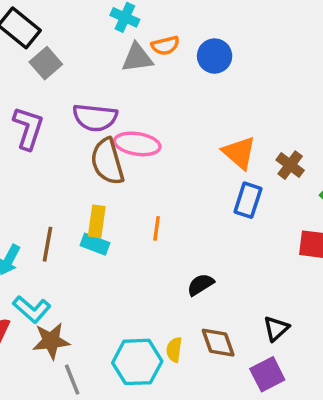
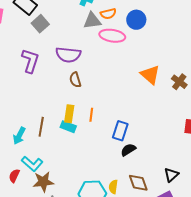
pink ellipse: (137, 144) -> (112, 36), moved
brown semicircle: (107, 162) -> (75, 80), size x0.6
blue rectangle: (248, 200) -> (120, 131), moved
orange line: (157, 228) -> (91, 115), moved

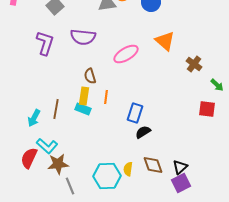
pink ellipse: (112, 36) -> (126, 54), moved, turned -40
orange triangle: (150, 75) -> (165, 41), moved
brown semicircle: (75, 80) -> (90, 76), moved
black triangle: (171, 175) -> (180, 167), moved
red semicircle: (14, 176) -> (29, 158), size x1.5

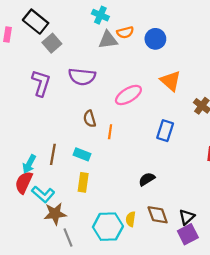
yellow rectangle: (84, 96) -> (83, 182), moved
orange line: (106, 97) -> (110, 132), moved
blue rectangle: (135, 113) -> (165, 131), moved
red semicircle: (29, 158) -> (24, 182), moved

